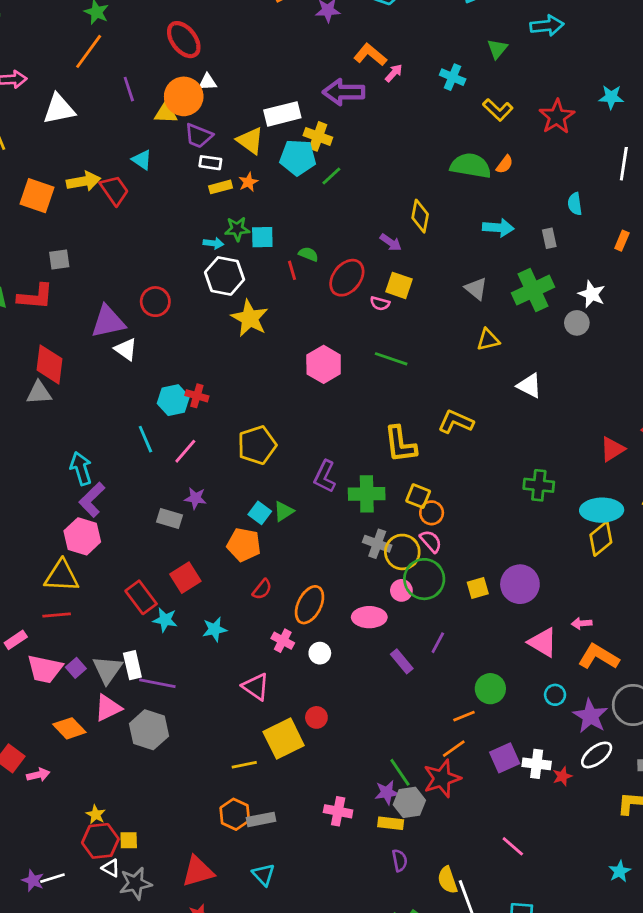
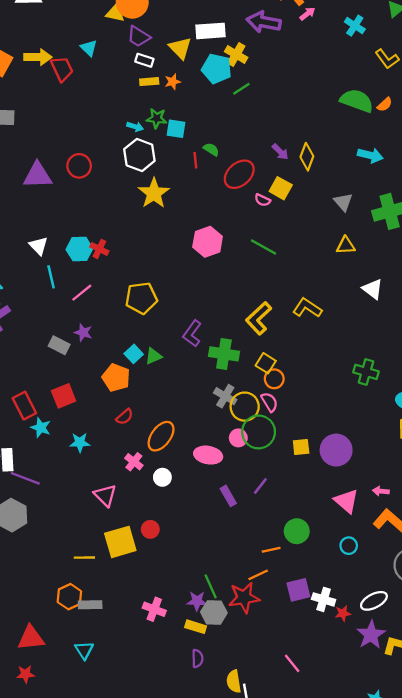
yellow diamond: (420, 216) -> (307, 157), moved
white triangle: (126, 349) -> (39, 246), moved
yellow L-shape: (400, 444) -> (259, 318), turned 44
purple star: (590, 716) -> (371, 635), moved

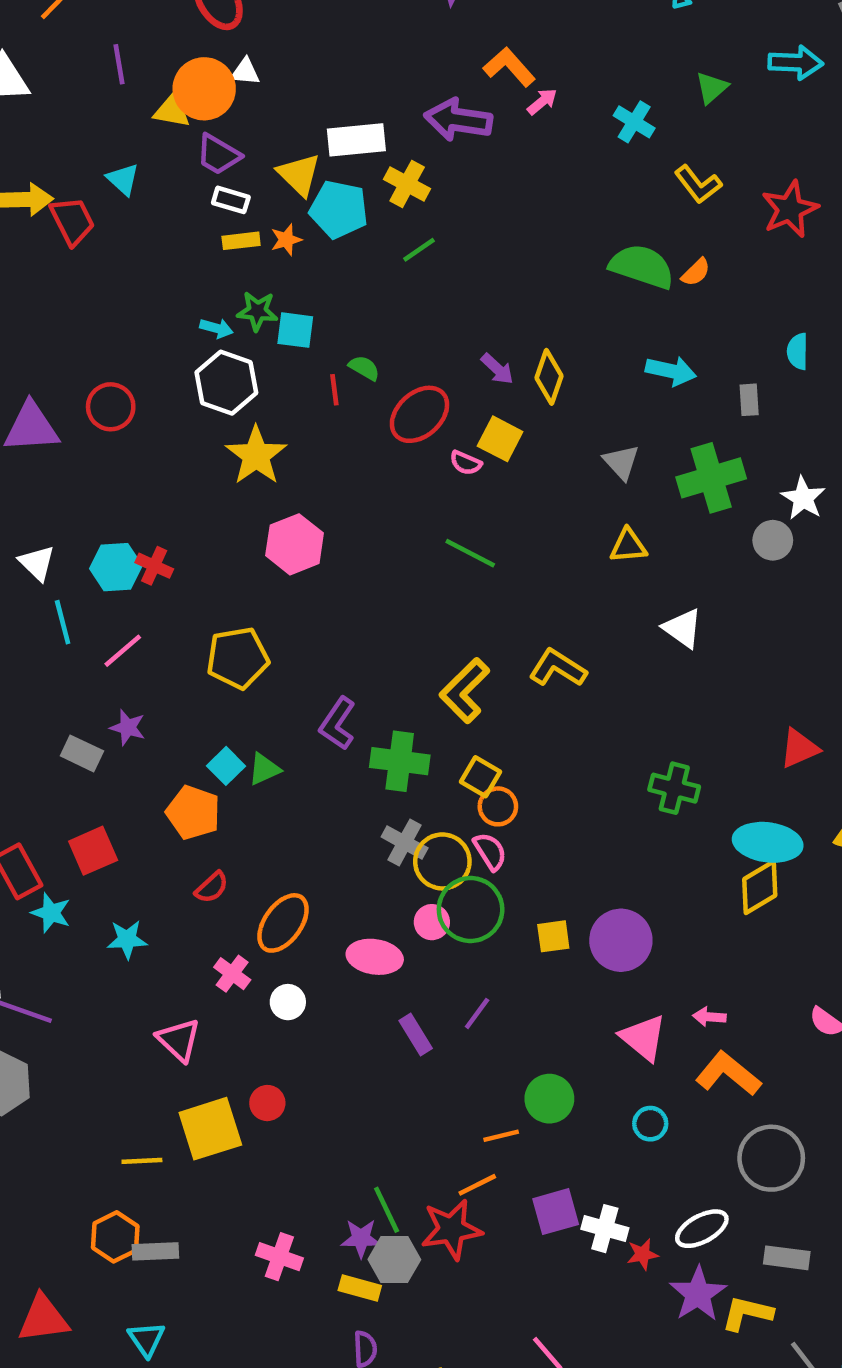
cyan pentagon: (217, 69) -> (339, 209), moved
pink hexagon: (208, 242) -> (295, 544), moved

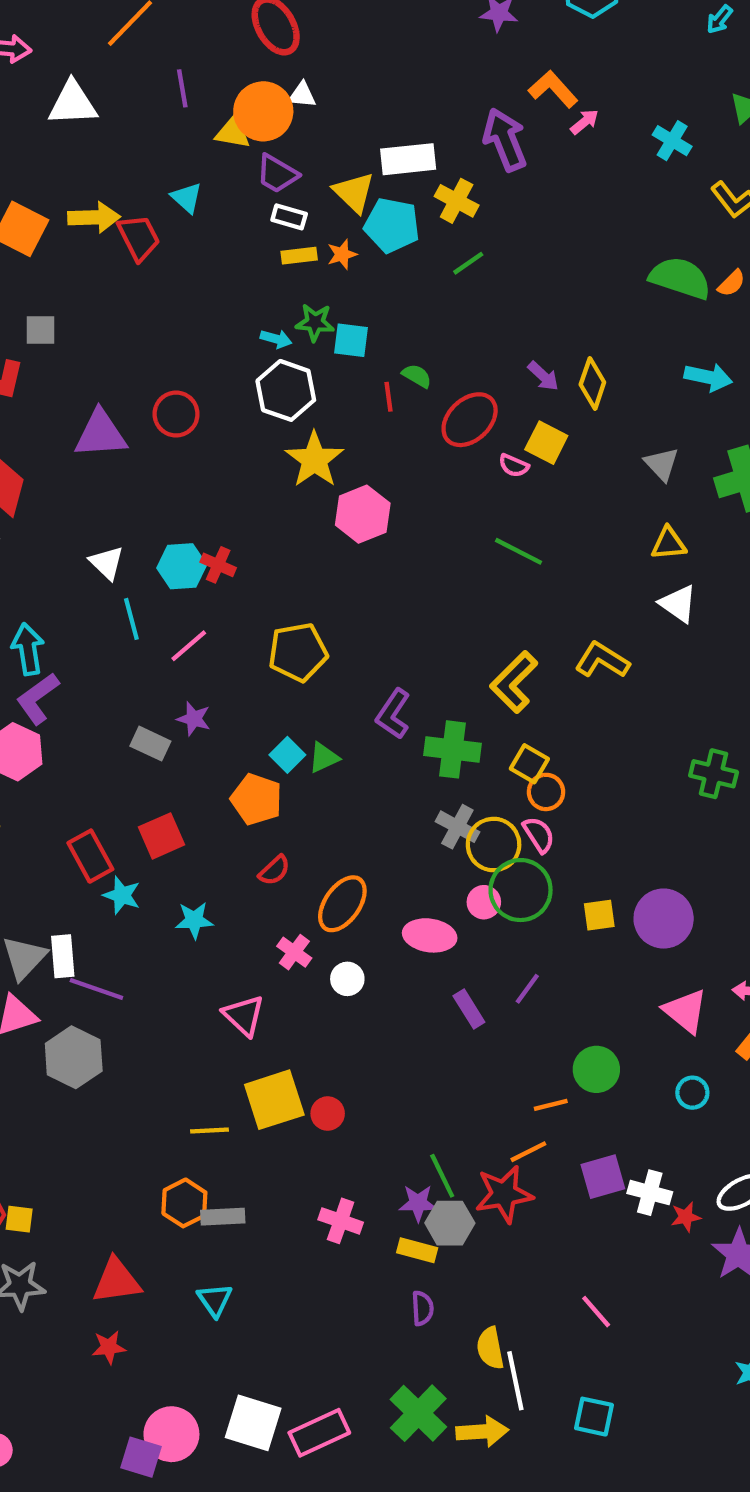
purple arrow: (458, 120) -> (505, 140), turned 60
pink hexagon: (295, 544) -> (363, 514), moved
white triangle: (683, 628) -> (678, 604), moved
red circle: (267, 1103) -> (328, 1114), moved

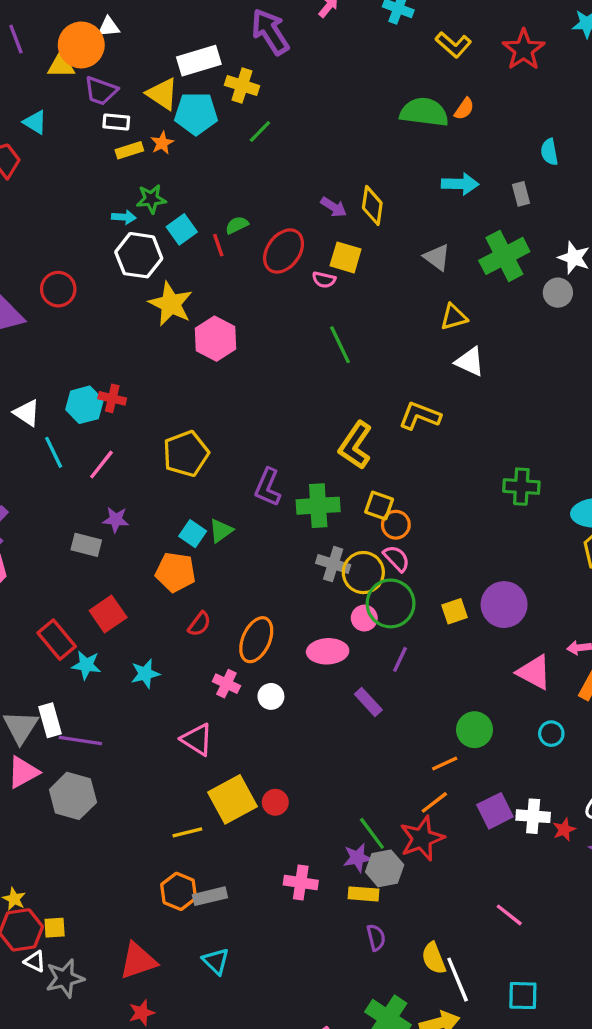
cyan square: (351, 340) -> (182, 229), moved, turned -32
green semicircle: (417, 376) -> (237, 225), turned -45
green line: (518, 551) -> (340, 345), turned 48
purple line: (527, 989) -> (400, 659), moved

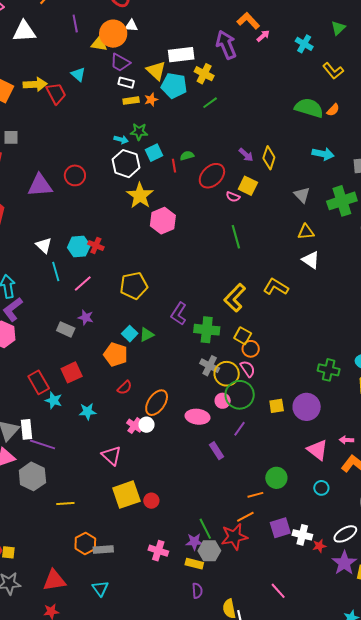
green cross: (521, 487) -> (329, 370), moved
white circle: (271, 696) -> (147, 425), moved
yellow line: (187, 832) -> (65, 503), moved

